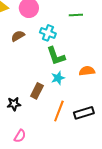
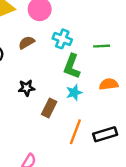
green line: (76, 15) -> (102, 46), moved
green L-shape: (56, 56) -> (72, 66), turned 40
black star: (14, 104) -> (27, 88), moved

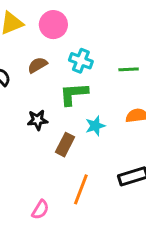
green L-shape: (72, 66) -> (74, 94), moved, turned 65
orange line: (75, 132) -> (81, 189), moved

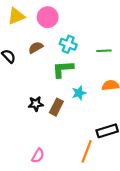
black star: (37, 120) -> (36, 104), moved
orange line: (81, 189) -> (87, 151), moved

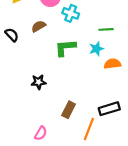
cyan cross: (68, 44) -> (71, 13), moved
cyan star: (79, 93) -> (96, 49), moved
brown rectangle: (56, 107) -> (69, 110), moved

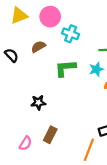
brown rectangle: (69, 110) -> (50, 135), moved
pink semicircle: (41, 133) -> (25, 143), moved

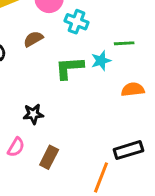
cyan star: (96, 69) -> (101, 61), moved
pink semicircle: (25, 143) -> (16, 147), moved

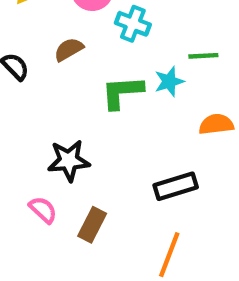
black star: (33, 114) -> (69, 161), size x1.4
pink semicircle: (16, 147) -> (43, 210), turned -78
black rectangle: (128, 150) -> (176, 186), moved

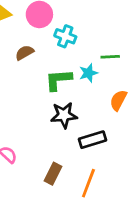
orange semicircle: (216, 124) -> (118, 100), turned -55
black star: (69, 161) -> (64, 115), moved
brown rectangle: (92, 225) -> (53, 174), moved

